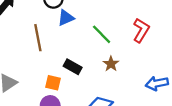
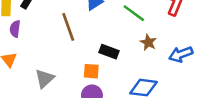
blue arrow: (157, 83) -> (181, 54), moved

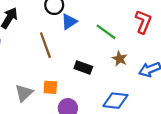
orange square: (91, 71) -> (50, 87), moved

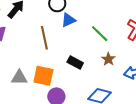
orange square: (50, 87) -> (43, 76), size x1.5
gray triangle: (24, 93) -> (19, 78), turned 36

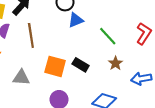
brown line: (44, 38) -> (31, 35), moved
orange square: (43, 76) -> (55, 66), moved

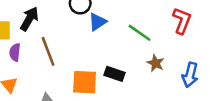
blue arrow: (141, 79) -> (190, 75), turned -54

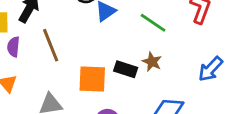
brown star: (156, 63) -> (152, 62), moved
blue arrow: (190, 75) -> (210, 69), turned 30

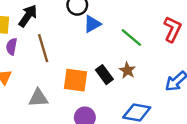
black rectangle: (126, 69) -> (104, 75), turned 30

